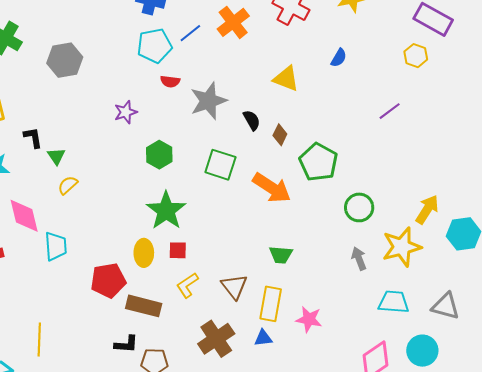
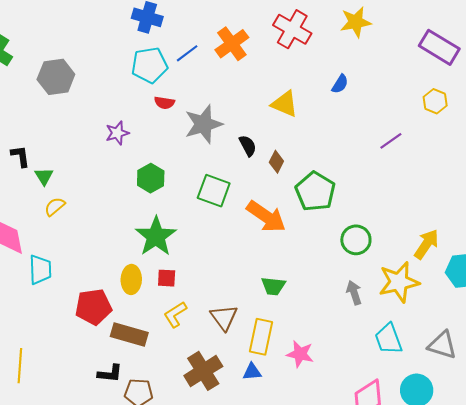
yellow hexagon: (416, 56) -> (435, 101), moved
cyan trapezoid: (394, 302) -> (388, 339), turned -116

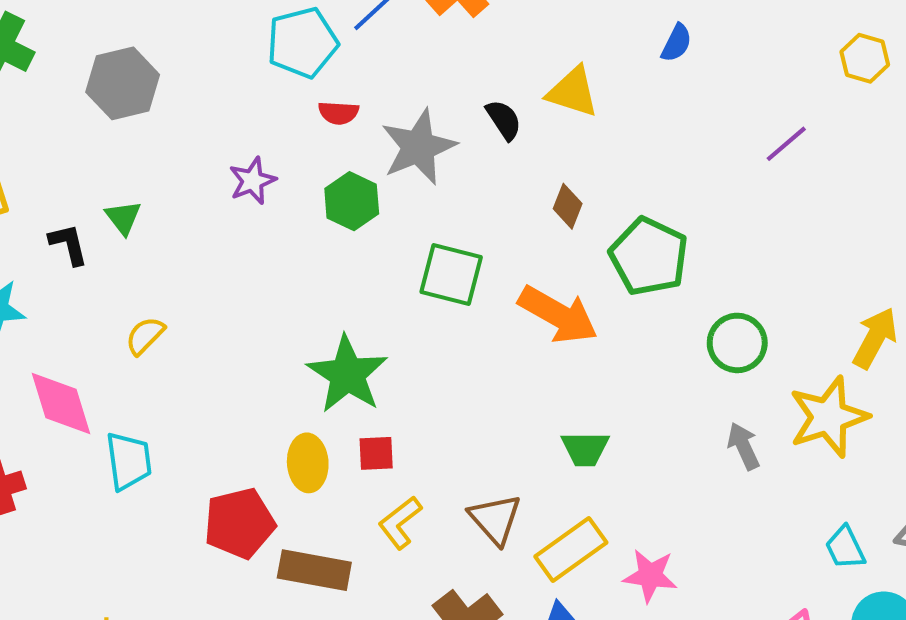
black semicircle: (248, 146) -> (504, 120), moved
green triangle: (44, 176) -> (123, 218), moved
green hexagon: (151, 178) -> (352, 201), moved
yellow rectangle: (261, 337) -> (571, 549), turned 48
cyan trapezoid: (388, 339) -> (845, 548), moved, size x0.7

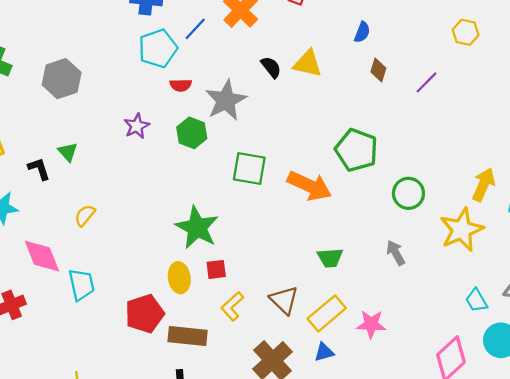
black semicircle: (504, 120) -> (271, 67), moved
brown diamond: (568, 206) -> (378, 70), moved
gray arrow: (743, 446) -> (396, 253), moved

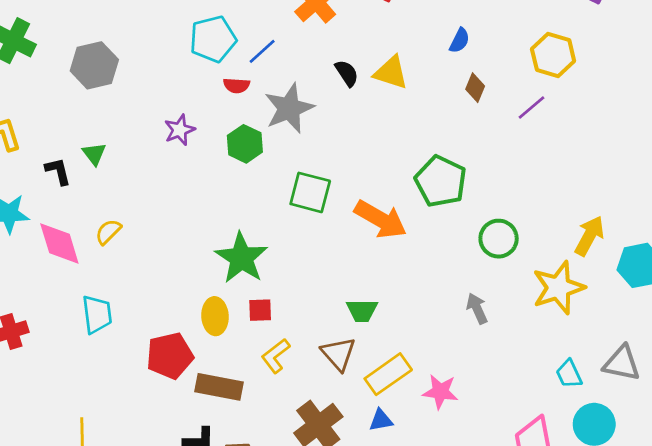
blue line: (195, 29) -> (262, 51), moved
yellow hexagon: (466, 32) -> (553, 55), moved, size x1.4
pink diamond: (42, 256) -> (59, 243), moved
green trapezoid: (330, 258) -> (362, 310), moved

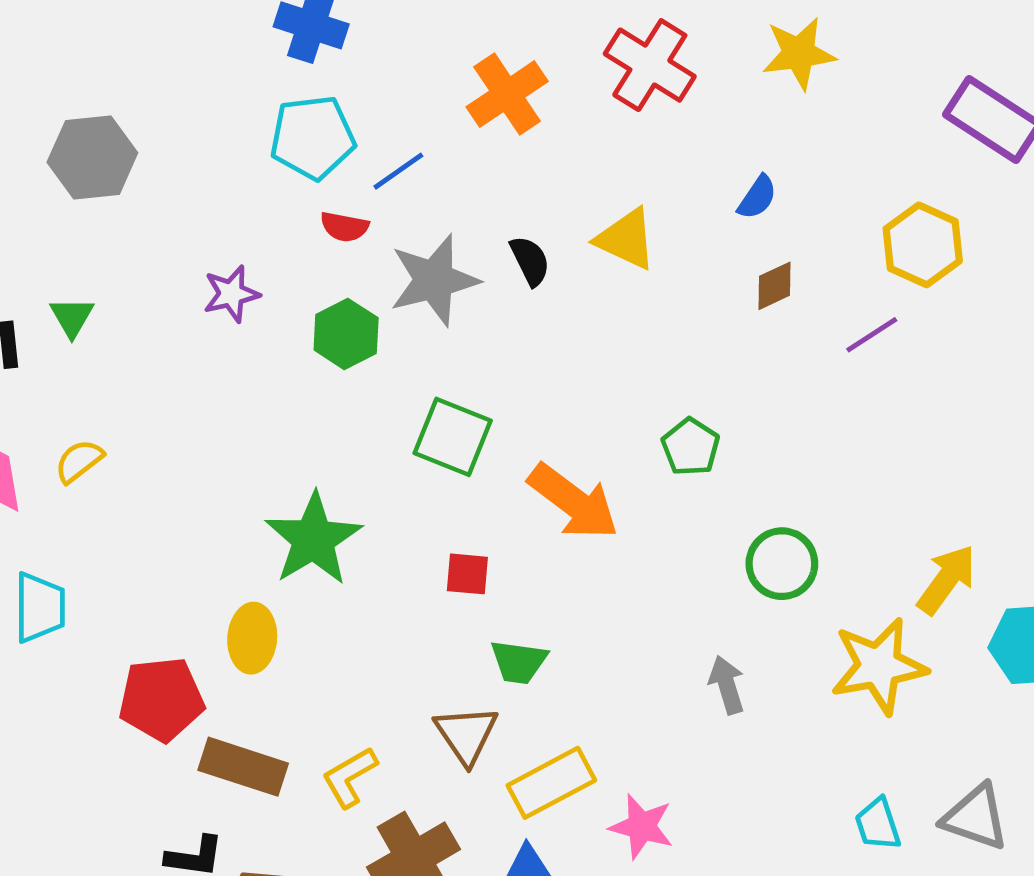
black semicircle: (347, 73) -> (530, 261), moved
brown diamond: (475, 88) -> (775, 286), turned 36
green pentagon: (441, 181) -> (691, 447), size x0.6
red square: (260, 310) -> (467, 574), moved
yellow L-shape: (276, 356) -> (350, 777), moved

